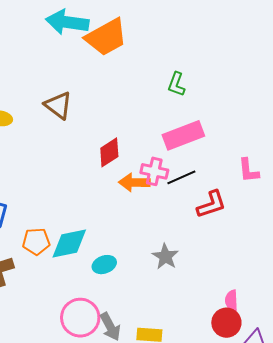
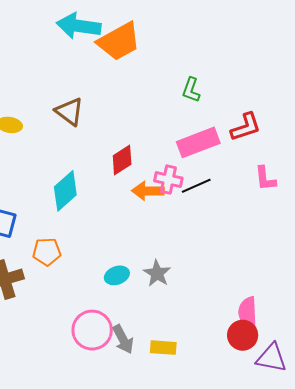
red L-shape: (211, 204) -> (246, 127), moved
cyan diamond: (69, 243) -> (65, 191), moved, turned -30
gray star: (165, 257) -> (157, 273), moved
pink semicircle: (231, 301) -> (248, 313), size x1.4

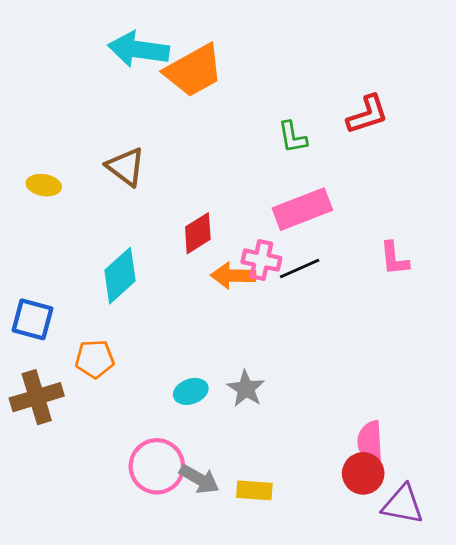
green L-shape: (191, 90) -> (293, 137), turned -30
red L-shape: (246, 127) -> (367, 114), moved
gray arrow: (123, 339) -> (199, 479), turned -32

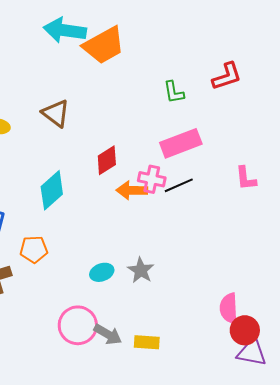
red circle: (363, 473) -> (245, 330), moved

